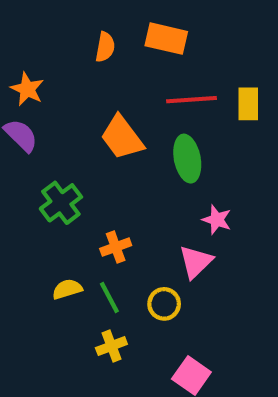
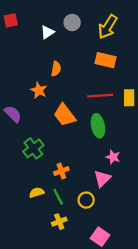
orange rectangle: (166, 39) -> (105, 60), moved
orange star: (27, 89) -> (39, 90), moved

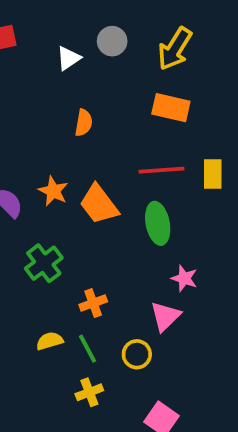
orange star: (39, 90) -> (53, 191), moved

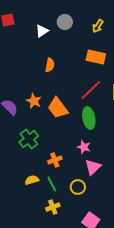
yellow arrow: (175, 49) -> (98, 26), size x0.6
red line: (161, 170) -> (91, 90), turned -40
pink star: (184, 278) -> (84, 147), moved

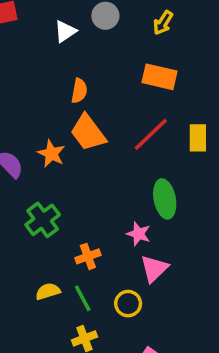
orange trapezoid: (58, 108) -> (88, 133), moved
green ellipse: (89, 118) -> (165, 199), moved

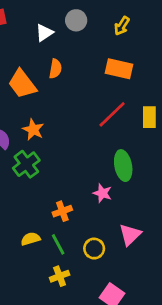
orange semicircle: (79, 91) -> (55, 69), moved
orange trapezoid: (88, 133) -> (22, 84), moved
green cross: (43, 220) -> (26, 164), moved
pink triangle: (154, 269) -> (130, 235), moved

